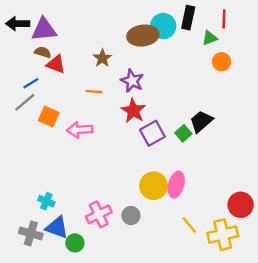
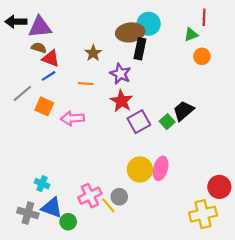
black rectangle: (188, 18) -> (140, 49), moved
blue line: (31, 83) -> (49, 76), moved
yellow line: (189, 225) -> (108, 205), moved

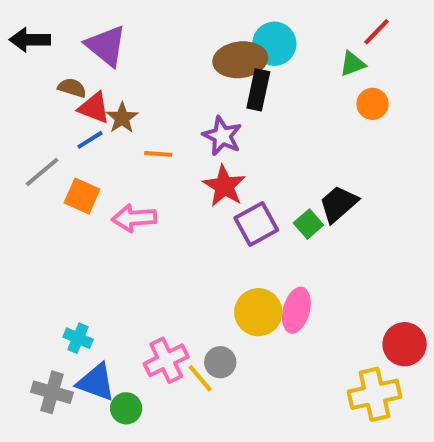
red line: (204, 17) -> (376, 32), turned 42
purple triangle: (40, 27) -> (106, 46), moved, turned 45
brown star: (93, 53) -> (122, 118), moved

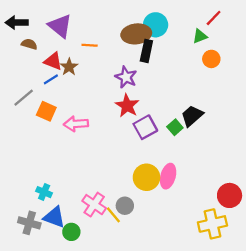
brown semicircle: (72, 88) -> (29, 44), moved
orange line: (158, 154) -> (90, 45), moved
pink cross: (166, 360) -> (94, 205), turned -30

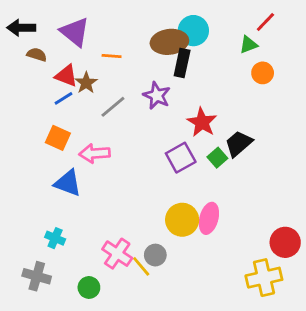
gray line: (24, 98) -> (113, 107), moved
red star: (127, 106) -> (202, 122), moved
blue triangle: (54, 217) -> (68, 183), moved

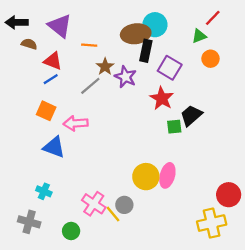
brown star: (86, 83) -> (105, 67), moved
purple square: (181, 158) -> (170, 68), moved, turned -30
green square: (217, 158) -> (174, 127), turned 35

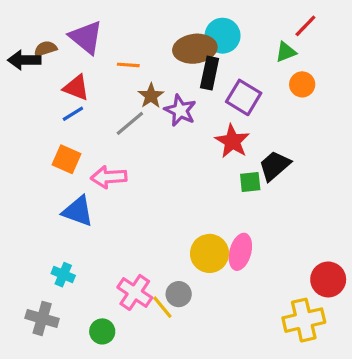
black arrow: (17, 22) -> (24, 60), moved
brown semicircle: (29, 44) -> (45, 49), moved, turned -35

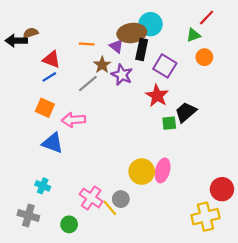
purple triangle: (86, 37) -> (116, 46), moved, size x0.6

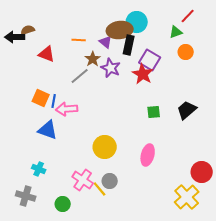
blue line: (49, 77) -> (54, 101), moved, turned -48
red star: (157, 96) -> (143, 74), moved
black trapezoid: (186, 112) -> (187, 110), moved
yellow circle: (142, 172) -> (105, 147), moved
yellow cross: (205, 217) -> (187, 197), turned -30

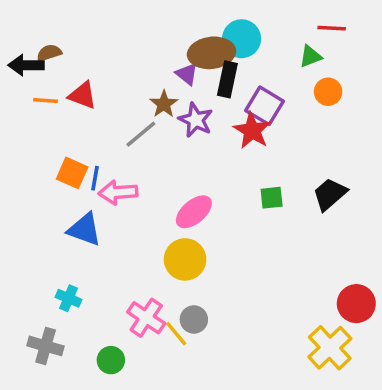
red line: (188, 16) -> (332, 28), turned 49
orange line: (79, 40) -> (46, 101), moved
pink ellipse: (148, 155) -> (194, 212), moved, turned 35

